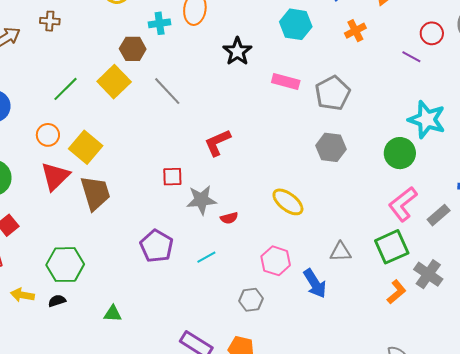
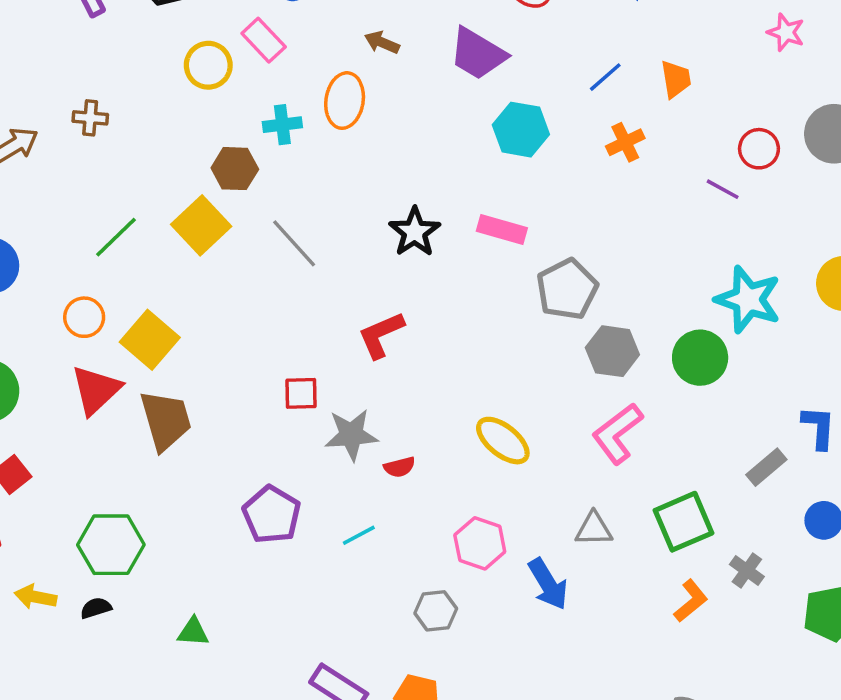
black star: (237, 51) -> (415, 232), moved
gray pentagon: (333, 93) -> (567, 289), moved
gray hexagon: (331, 147) -> (612, 351), moved
pink L-shape: (403, 204) -> (617, 433), moved
gray cross: (428, 274) -> (747, 570), size x0.7

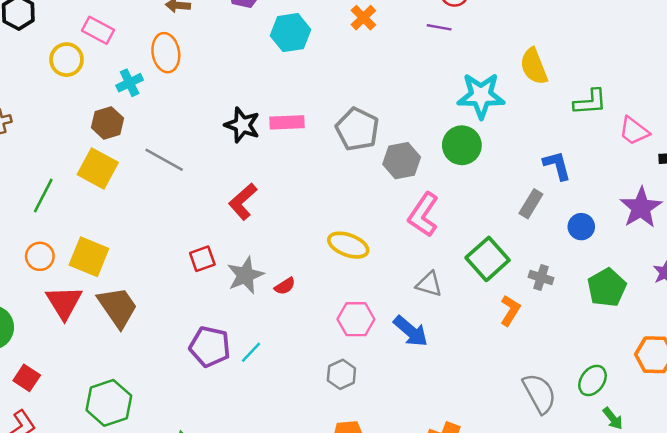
pink rectangle: (502, 229) -> (287, 122), moved
gray triangle: (594, 529) -> (429, 284), turned 36
cyan line: (359, 535) -> (251, 352), moved

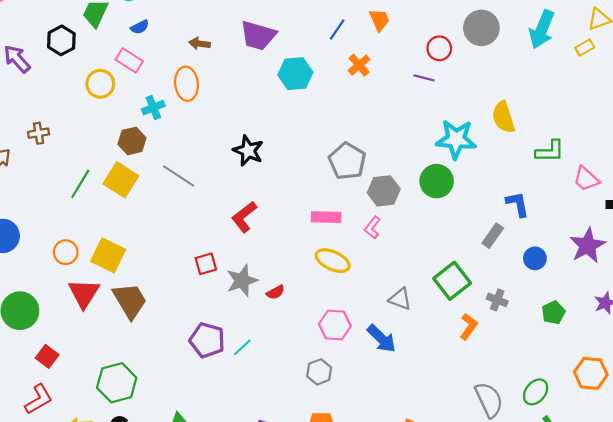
pink rectangle: (287, 122) -> (326, 217), moved
green line: (43, 195) -> (80, 184), moved
pink L-shape: (423, 215) -> (372, 227), moved, size x0.6
green pentagon: (607, 288) -> (553, 313), size x0.7

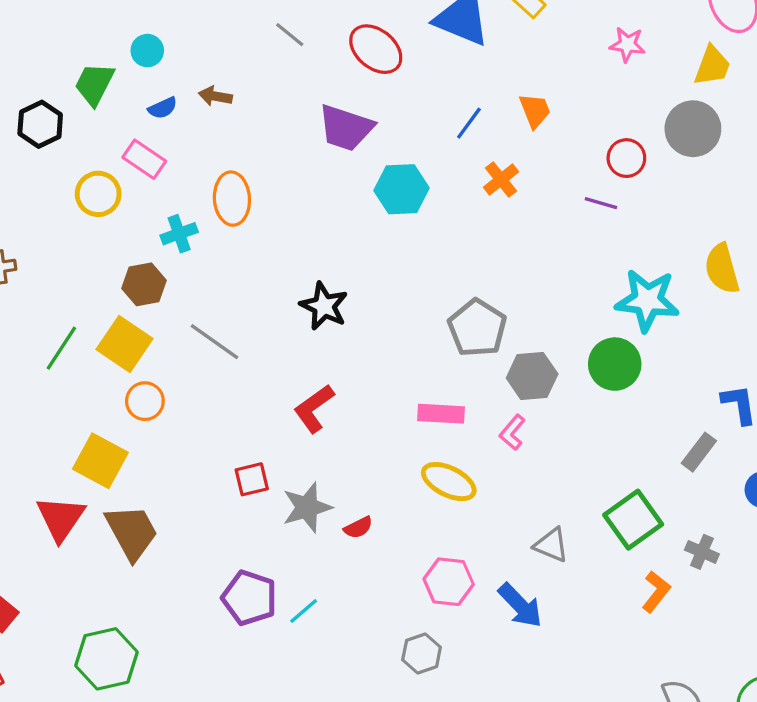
brown arrow: (200, 44) -> (215, 96), moved
orange circle: (66, 252) -> (145, 401), moved

